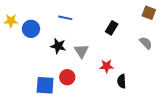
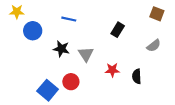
yellow star: (11, 21) -> (17, 12), moved
gray semicircle: (146, 43) -> (154, 46), turned 96
black semicircle: (122, 81) -> (137, 76), moved
blue square: (45, 85) -> (48, 90), turned 36

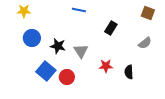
yellow star: (17, 12) -> (24, 11), moved
blue line: (69, 19) -> (79, 10), moved
blue circle: (33, 31) -> (32, 38), moved
blue square: (48, 90) -> (46, 71), moved

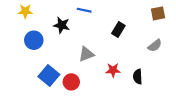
brown square: (148, 13) -> (158, 13), turned -32
black star: (58, 46) -> (62, 25), moved
gray triangle: (81, 51) -> (86, 54), turned 42

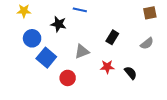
black rectangle: (118, 29) -> (112, 37), moved
blue square: (49, 76) -> (46, 58), moved
black semicircle: (138, 77) -> (131, 73), turned 144

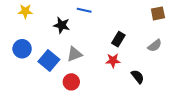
blue circle: (32, 38) -> (22, 49), moved
gray triangle: (82, 52) -> (74, 54), moved
red star: (107, 67) -> (113, 61), moved

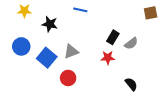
black star: (62, 25) -> (50, 24), moved
gray semicircle: (155, 46) -> (131, 43), moved
black semicircle: (138, 77) -> (131, 84), moved

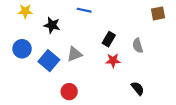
black rectangle: (113, 37) -> (109, 39), moved
gray semicircle: (131, 43) -> (138, 46), turned 112
red circle: (68, 78) -> (69, 92), moved

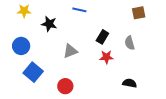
brown square: (158, 13) -> (139, 13), moved
blue square: (49, 61) -> (33, 72), moved
black semicircle: (138, 88) -> (130, 83), turned -40

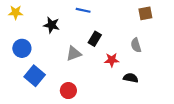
yellow star: (24, 11) -> (16, 12), moved
black rectangle: (102, 37) -> (95, 39), moved
black semicircle: (130, 83) -> (131, 78), moved

